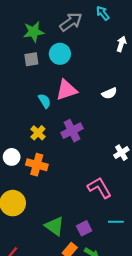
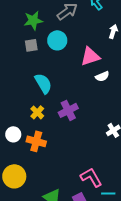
pink triangle: (66, 90) -> (90, 56), moved
cyan semicircle: (45, 101) -> (43, 83), size x1.5
pink L-shape: (99, 188) -> (91, 177), moved

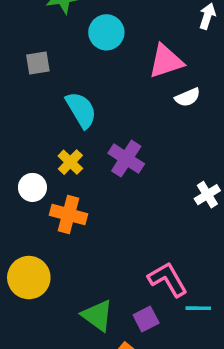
gray square: (31, 45) -> (38, 63), moved
purple cross: (68, 110) -> (126, 159), turned -30
white circle: (13, 134) -> (32, 187), moved

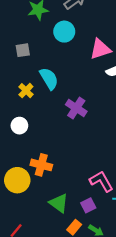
yellow cross: (70, 162) -> (26, 91), moved
orange cross: (69, 214) -> (41, 165), moved

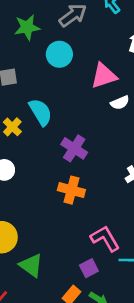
orange cross: (41, 165) -> (71, 190), moved
green triangle: (59, 203) -> (31, 265), moved

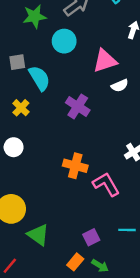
cyan semicircle: (41, 112) -> (39, 78), moved
purple cross: (74, 148) -> (78, 106), moved
pink L-shape: (105, 239) -> (106, 184), moved

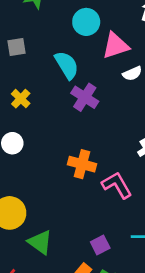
cyan circle: (64, 41) -> (86, 22), moved
cyan semicircle: (39, 78) -> (67, 65), moved

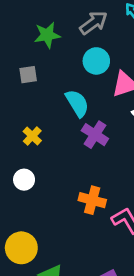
gray square: (16, 47) -> (28, 75), moved

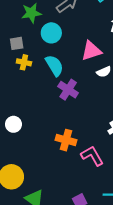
cyan circle: (96, 61) -> (51, 33), moved
yellow cross: (32, 136) -> (24, 62), moved, turned -32

